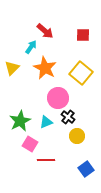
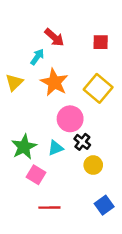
red line: (46, 160) -> (49, 208), moved

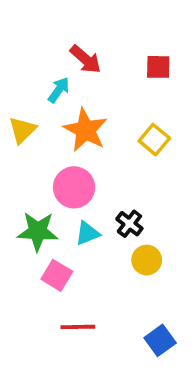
yellow square: (98, 88) -> (154, 140), size x0.7
pink circle: (70, 119) -> (74, 187), moved
green star: (24, 147) -> (38, 231), turned 30
blue square: (104, 205) -> (160, 340), moved

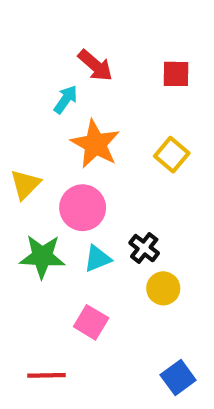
yellow triangle: (22, 130) -> (25, 184), moved
pink square: (57, 275) -> (91, 322), moved
red line: (78, 327) -> (47, 375), moved

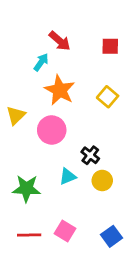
green star: (42, 257) -> (26, 188), moved
cyan triangle: (97, 259) -> (68, 177), moved
pink square: (91, 322) -> (65, 231), moved

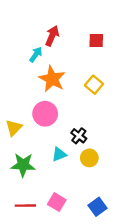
red arrow: (60, 41) -> (52, 36), turned -108
yellow triangle: (16, 115) -> (14, 128), moved

